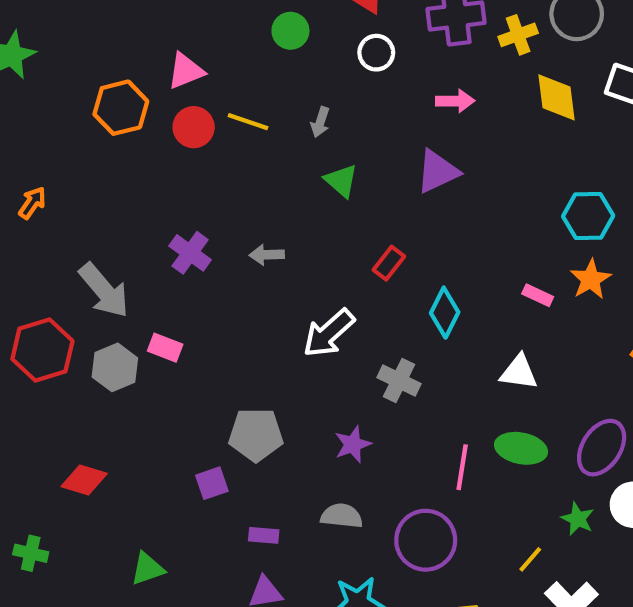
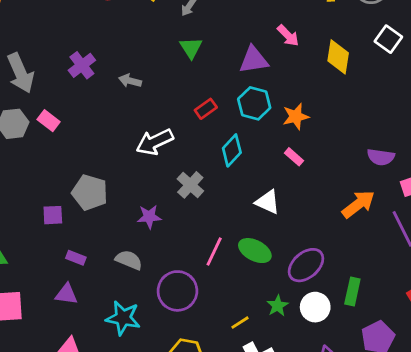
yellow diamond: (557, 97) -> (338, 57), moved
pink arrow: (455, 101) -> (288, 35), moved, turned 30
cyan hexagon: (588, 216) -> (254, 103), moved
orange star: (591, 279) -> (296, 116), moved

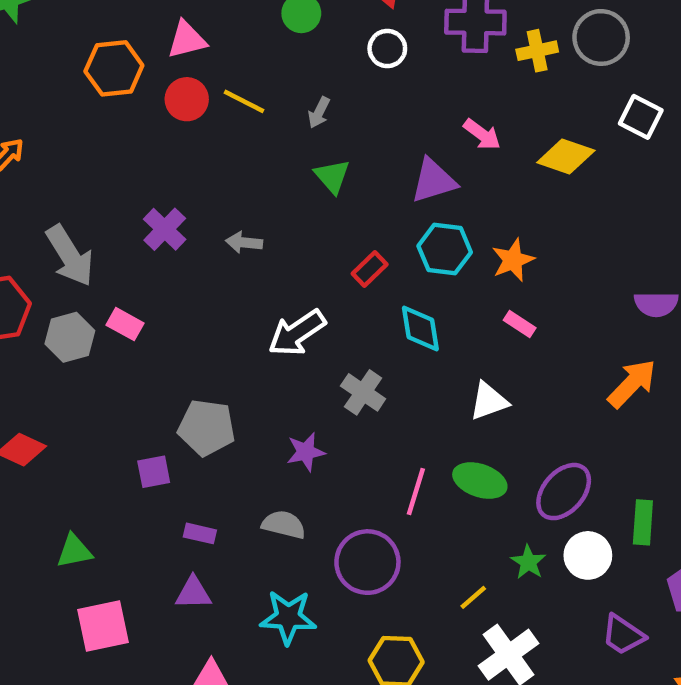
yellow diamond: (338, 57) -> (566, 157), turned -72
cyan diamond: (232, 150) -> (420, 328), turned -44
white triangle: (268, 202) -> (489, 401), turned -36

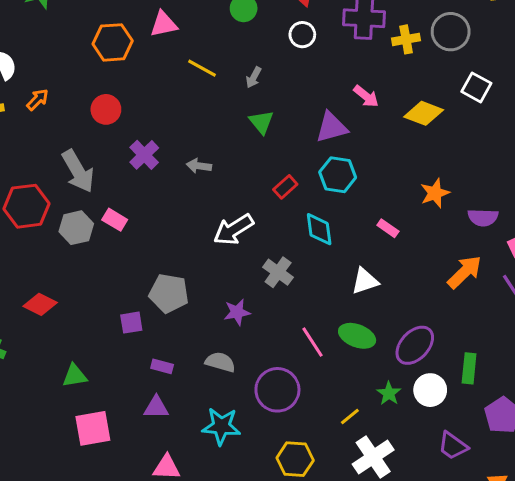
red circle: (187, 99) -> (106, 109), moved
orange star: (513, 260) -> (435, 193), moved
pink line: (416, 492) -> (313, 342), turned -52

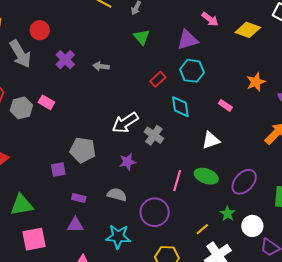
gray arrow: (78, 171) -> (20, 54), moved
white arrow: (234, 230) -> (125, 123), moved
pink line: (313, 342) -> (177, 181), turned 50
green triangle: (75, 376) -> (22, 205), size x1.4
white circle: (430, 390) -> (252, 226), moved

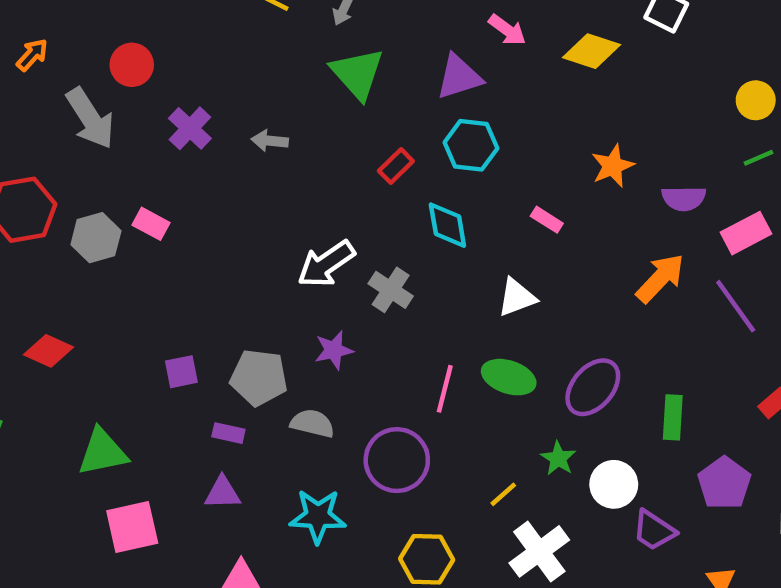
green triangle: (142, 37) -> (357, 74), size x1.5
gray pentagon: (83, 150) -> (259, 377), moved

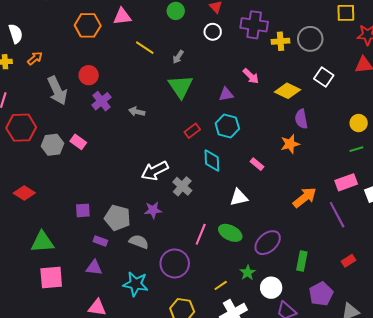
red circle: (132, 65) -> (89, 75), moved
purple triangle: (459, 77) -> (226, 94), size x0.7
purple semicircle: (684, 198) -> (301, 119), moved, turned 72

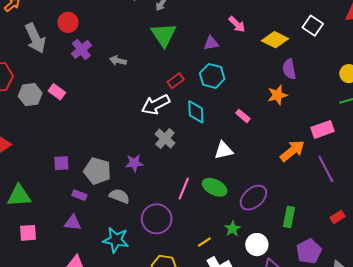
white arrow: (155, 171) -> (156, 105), moved
pink rectangle: (346, 182) -> (323, 129), moved
pink square: (51, 278) -> (28, 233), size x0.7

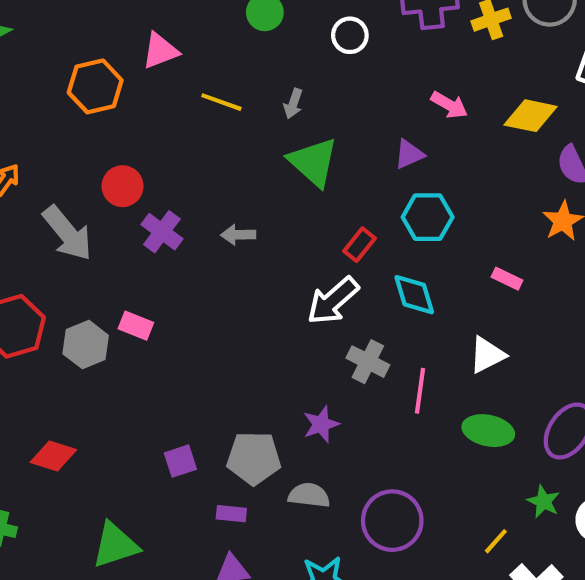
pink line: (184, 189) -> (420, 391), moved

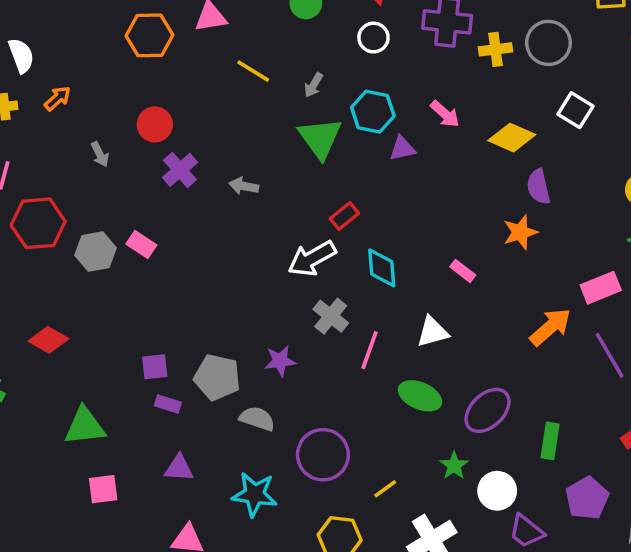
cyan hexagon: (428, 217) -> (373, 112), moved
gray arrow: (67, 233) -> (100, 154), size x0.5
purple rectangle: (231, 514) -> (168, 404), moved
yellow line: (496, 541) -> (385, 489), moved

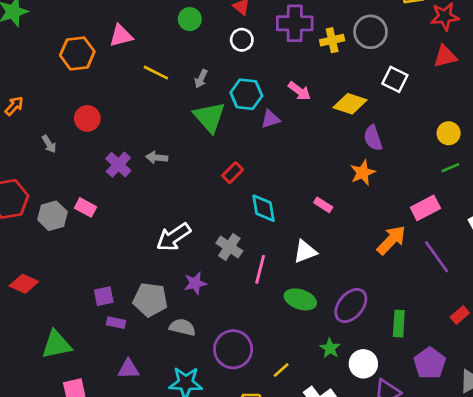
purple cross: (180, 170) -> (118, 165), moved
white arrow: (312, 259) -> (173, 237), moved

